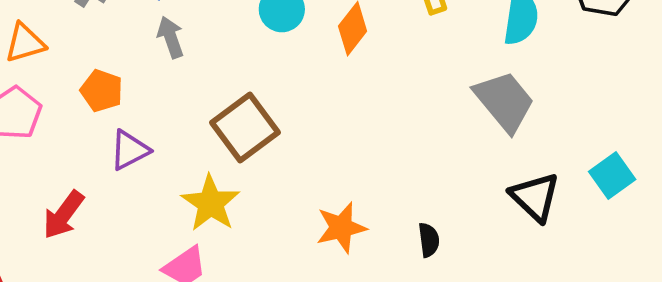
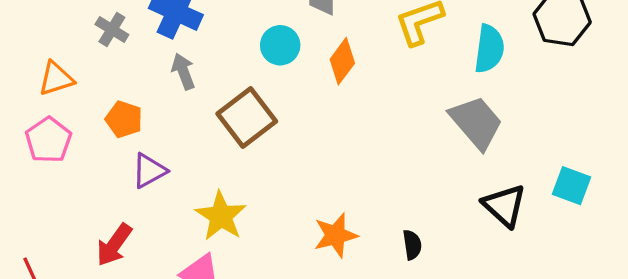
brown square: (245, 127) -> (247, 118), moved
cyan square: (612, 175) -> (572, 186), turned -33
red arrow: (63, 215) -> (114, 245), moved

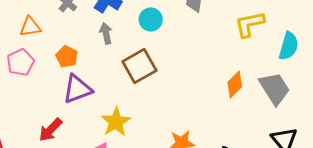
cyan circle: (280, 45) -> (151, 19), moved
orange diamond: (342, 61) -> (235, 85), moved
purple triangle: (149, 171) -> (77, 89), size x1.4

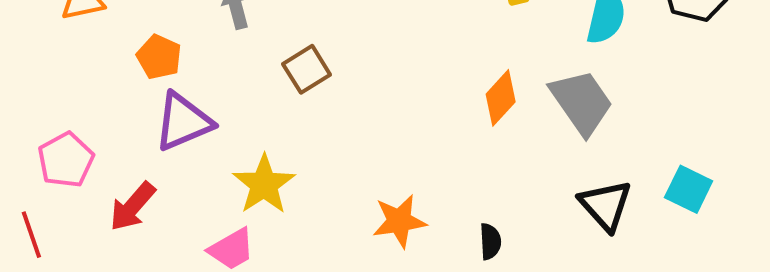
pink pentagon: (21, 62) -> (66, 160), moved
brown square: (139, 66) -> (307, 69), size x0.7

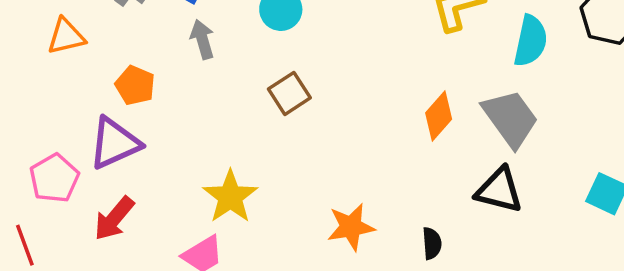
brown square: (307, 69) -> (289, 93), moved
purple triangle: (183, 122) -> (115, 143), moved
black triangle: (606, 205) -> (499, 190), moved, turned -33

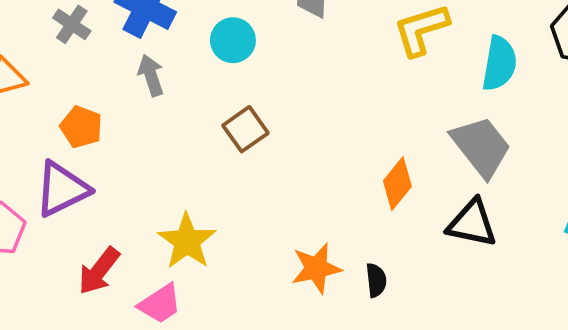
orange diamond: (439, 116) -> (397, 184), moved
red arrow: (114, 218) -> (99, 271), moved
black semicircle: (432, 243) -> (376, 280), moved

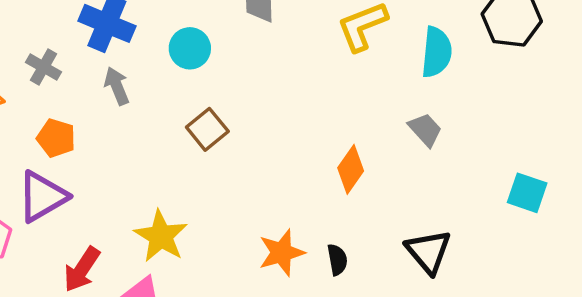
gray cross: (72, 24) -> (43, 67), moved
gray trapezoid: (481, 147) -> (425, 130), size x0.6
black triangle: (472, 223) -> (428, 252), moved, turned 42

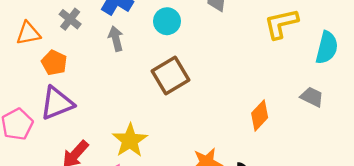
brown square: (207, 129) -> (170, 76), size x1.4
gray trapezoid: (425, 130) -> (312, 97), turned -30
orange pentagon: (56, 138) -> (54, 63), moved

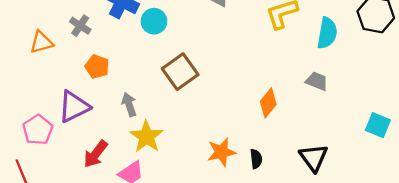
cyan circle: (167, 21) -> (154, 21), moved
gray arrow: (116, 39) -> (129, 104), moved
orange pentagon: (54, 63) -> (97, 67), moved

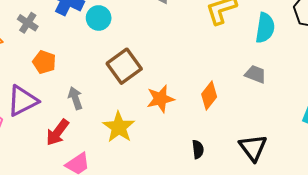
yellow star: (146, 137) -> (119, 127), moved
orange star: (221, 152) -> (160, 99), moved
red arrow: (96, 154) -> (58, 132), moved

